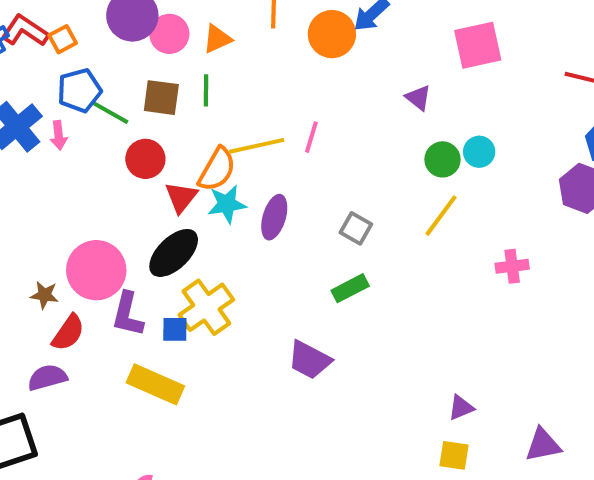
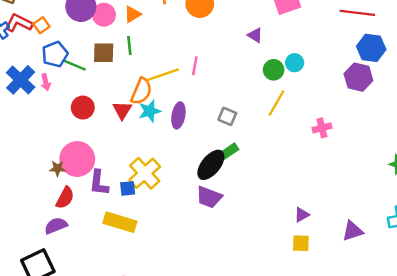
red circle: (145, 159) -> (83, 108), moved
black ellipse: (174, 253) -> (211, 165), moved
brown star: (44, 295) -> (58, 168), moved

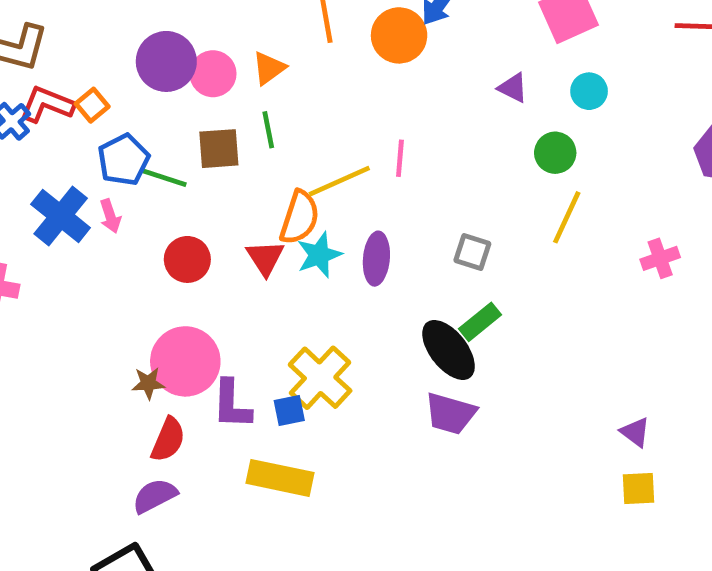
cyan circle: (295, 63) -> (589, 91), moved
black ellipse: (211, 165) -> (449, 350), turned -72
purple triangle: (302, 215) -> (635, 432), turned -49

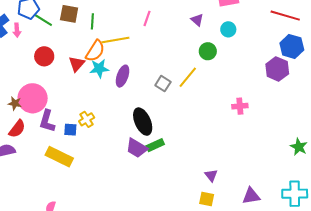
green line: (268, 130) -> (92, 21), moved
pink line: (400, 158) -> (147, 18), moved
yellow line: (567, 217) -> (188, 77), moved
green rectangle: (480, 322) -> (155, 145), moved
yellow cross: (320, 378) -> (87, 119), size x0.6

